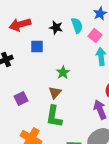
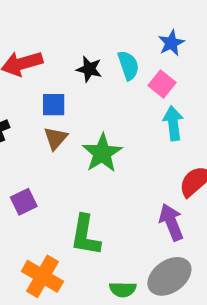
green star: (63, 72) -> (102, 153), size x1.5
brown triangle: (55, 92) -> (56, 138), moved

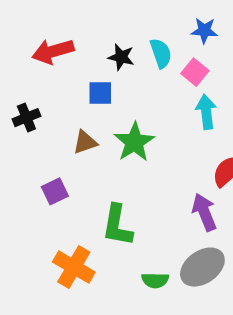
blue star: (171, 43) -> (204, 31), turned 30
blue square: (54, 105) -> (100, 93), moved
brown triangle: (56, 138) -> (85, 142), moved, turned 30

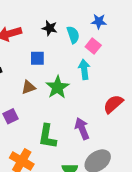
black star: (121, 57) -> (50, 28), moved
cyan arrow: (206, 112) -> (84, 69), moved
purple arrow: (204, 212) -> (82, 129), moved

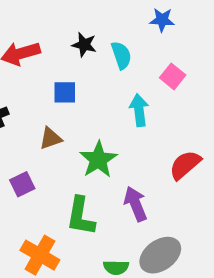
blue star: (99, 21) -> (162, 20), moved
pink square: (93, 46) -> (173, 76), moved
green star: (57, 87) -> (98, 160), moved

